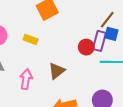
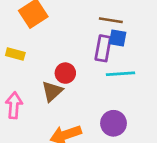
brown line: (107, 20) -> (111, 20), turned 66
red circle: (86, 47) -> (65, 73), moved

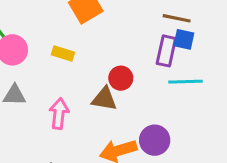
brown triangle: (52, 91) -> (104, 99), turned 50
purple circle: (113, 123) -> (155, 140), moved

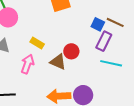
blue square: (184, 39) -> (98, 24), moved
yellow rectangle: (63, 53) -> (37, 43), moved

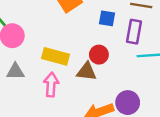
blue square: (98, 24) -> (107, 18), moved
yellow rectangle: (37, 43) -> (55, 56), size x1.5

